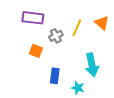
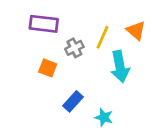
cyan arrow: (92, 65) -> (120, 67), moved
blue rectangle: (55, 76) -> (73, 101), turned 35

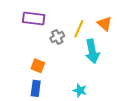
orange square: (48, 68) -> (38, 66), moved
blue rectangle: (73, 101) -> (36, 88), moved, turned -35

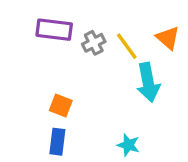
yellow line: (79, 29) -> (127, 46), turned -60
gray cross: (57, 37) -> (94, 43), moved

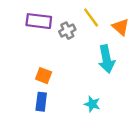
yellow line: (127, 46) -> (91, 17), moved

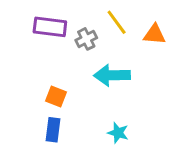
orange triangle: (121, 27) -> (154, 34), turned -36
cyan arrow: (106, 59) -> (112, 75), moved, turned 100

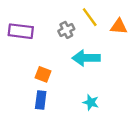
purple rectangle: (50, 27) -> (21, 31), moved

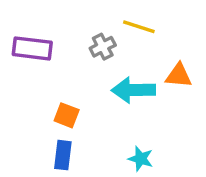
yellow line: (90, 17) -> (139, 27), turned -36
orange triangle: (119, 26) -> (179, 76), moved

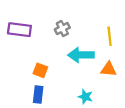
yellow line: (139, 27) -> (110, 36), moved, turned 66
orange triangle: (179, 76) -> (108, 69), moved

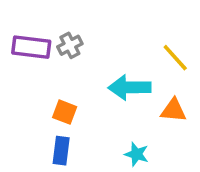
gray cross: (62, 29) -> (70, 45), moved
yellow line: (110, 36) -> (175, 58), turned -36

